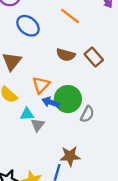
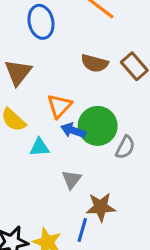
blue ellipse: (28, 26) -> (41, 22), turned 40
gray triangle: (38, 125) -> (72, 179), moved

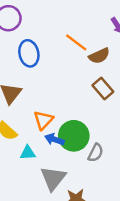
brown semicircle: (95, 63) -> (99, 56), moved, turned -40
gray triangle: (72, 179) -> (53, 178), size x1.6

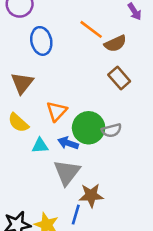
blue arrow: (54, 139) -> (68, 143), moved
gray semicircle: (96, 153) -> (112, 130), moved, turned 48

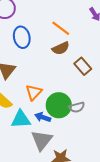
brown semicircle: (115, 43) -> (61, 48), moved
cyan triangle: (40, 146) -> (21, 119), size x1.5

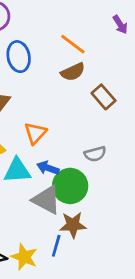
green circle: (59, 105) -> (70, 186), moved
gray triangle: (42, 140) -> (46, 200), turned -40

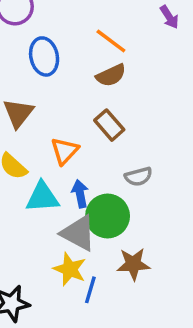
brown rectangle: (103, 97) -> (109, 125), moved
blue arrow: (48, 168) -> (80, 194), turned 60
brown star: (73, 225) -> (133, 264), moved
yellow star: (24, 257) -> (70, 269), moved

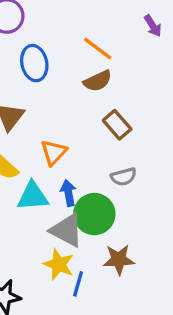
brown rectangle: (109, 125) -> (117, 125), moved

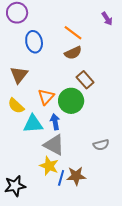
gray semicircle: (124, 177) -> (101, 145), moved
green circle: (94, 214) -> (71, 101), moved
brown star: (119, 260) -> (76, 176), moved

